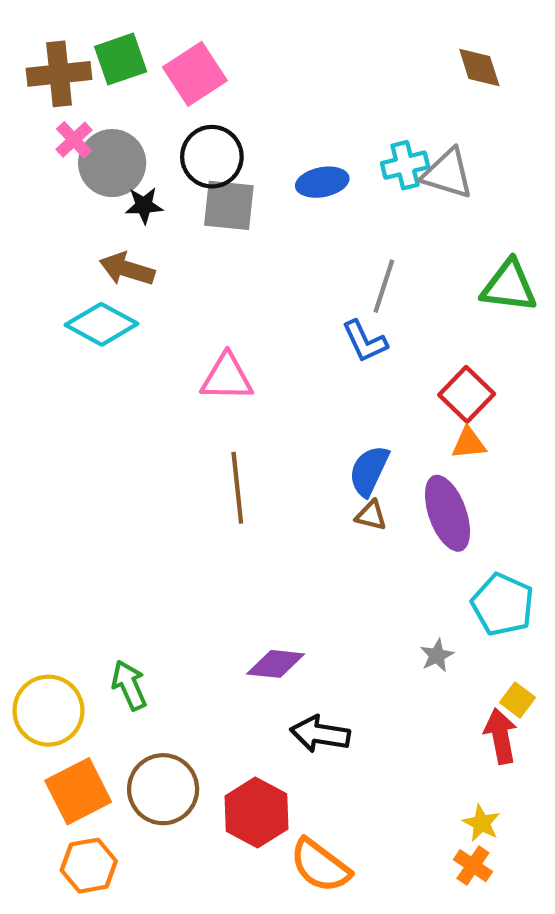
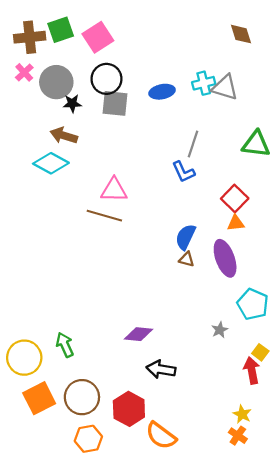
pink cross: (74, 140) -> (24, 72), moved
brown line: (237, 488) -> (104, 216), moved, turned -68
orange hexagon: (89, 866) -> (88, 439), moved

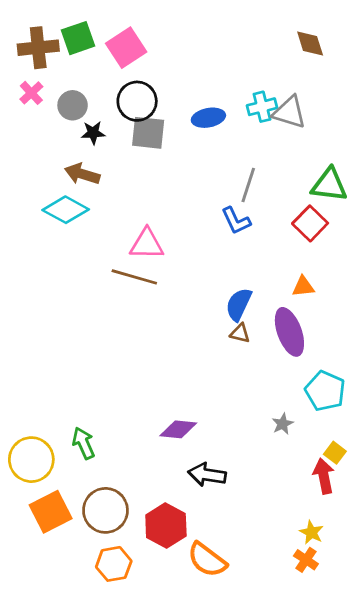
gray circle: (56, 82) -> (73, 105), size x0.7
red square: (235, 198) -> (310, 223), moved

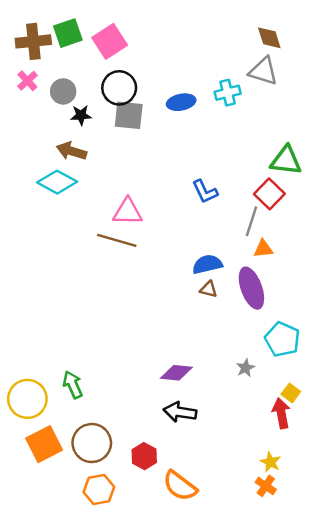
gray triangle: (289, 112) -> (263, 71), moved
gray line: (248, 185) -> (251, 221), moved
blue semicircle: (239, 304) -> (207, 264), turned 52
purple diamond: (178, 429) -> (176, 373), moved
red hexagon: (166, 525) -> (144, 456), size x0.7

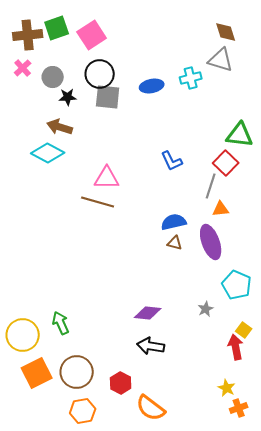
orange cross: (266, 486) -> (239, 408), moved, turned 36

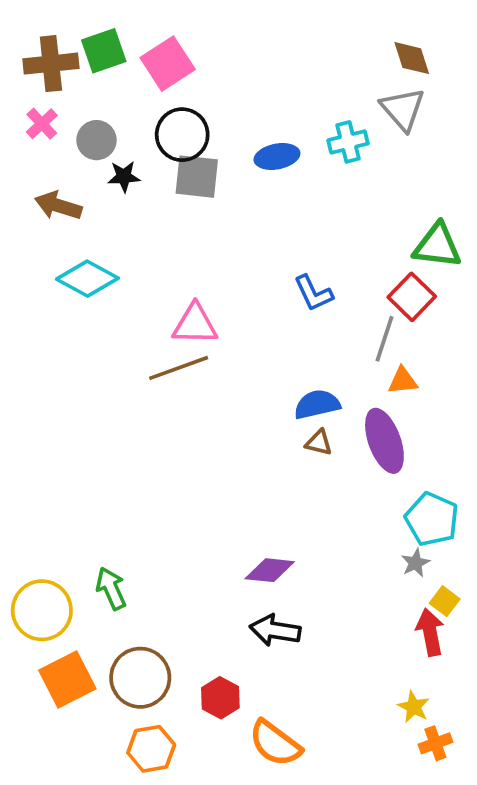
gray triangle: (221, 60) -> (403, 109), turned 32
brown arrow: (60, 127) -> (58, 206), moved
brown line: (98, 202) -> (179, 368), turned -36
gray star: (206, 309) -> (415, 563), moved

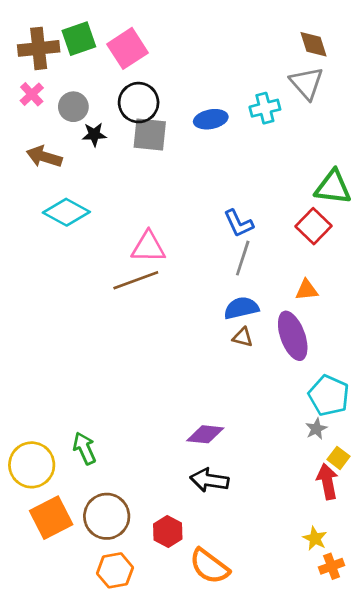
gray line: (384, 339) -> (243, 258), moved

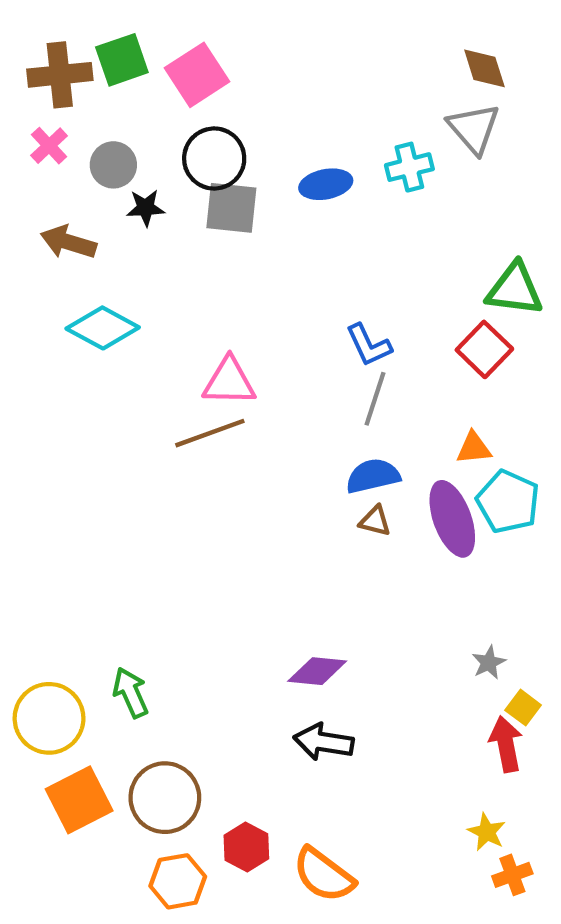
cyan pentagon: (329, 395) -> (508, 502), moved
red hexagon: (168, 532) -> (246, 847), moved

